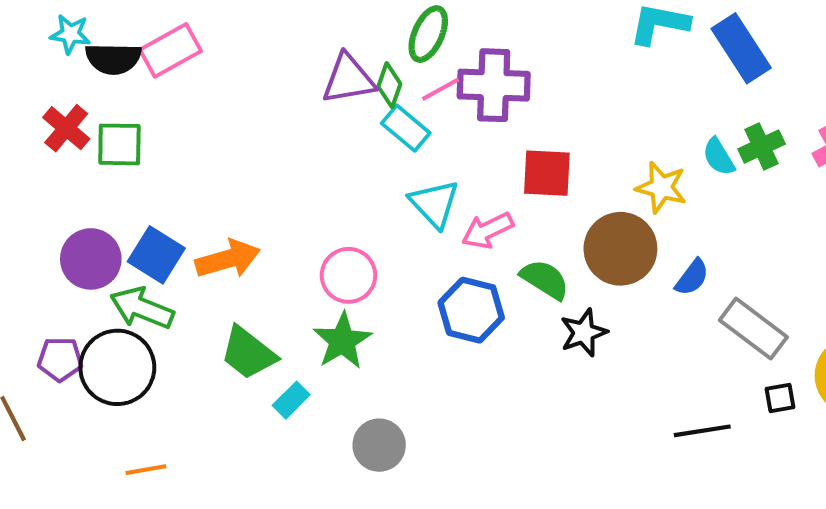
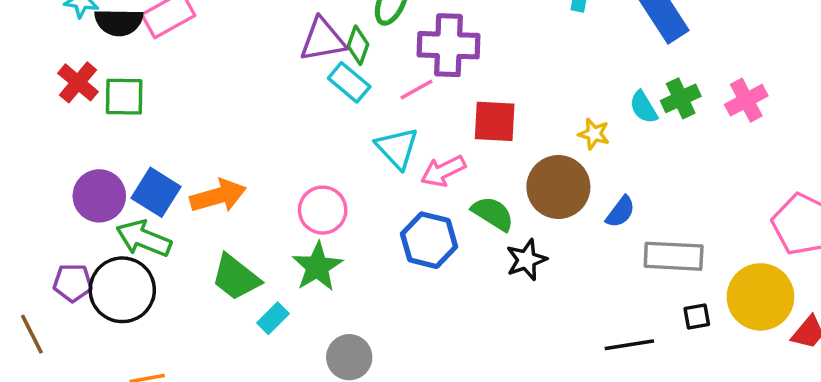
pink line: (440, 89) -> (417, 90), moved
cyan rectangle: (406, 128) -> (349, 82), moved
yellow star: (661, 187) -> (594, 134), size x0.7
gray rectangle: (753, 329) -> (674, 256), turned -34

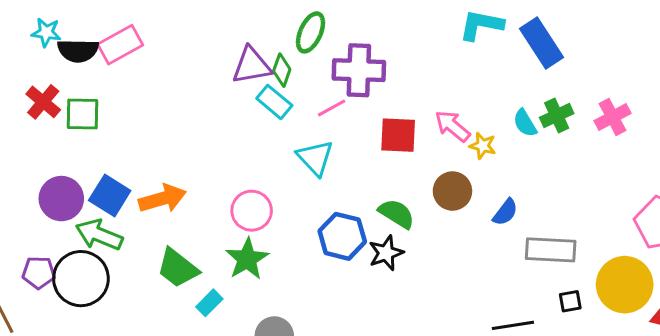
pink arrow: (443, 171) -> (452, 126), moved, turned 66
brown circle: (558, 187) -> (452, 191), size x0.7
black star: (526, 260) -> (386, 253), moved

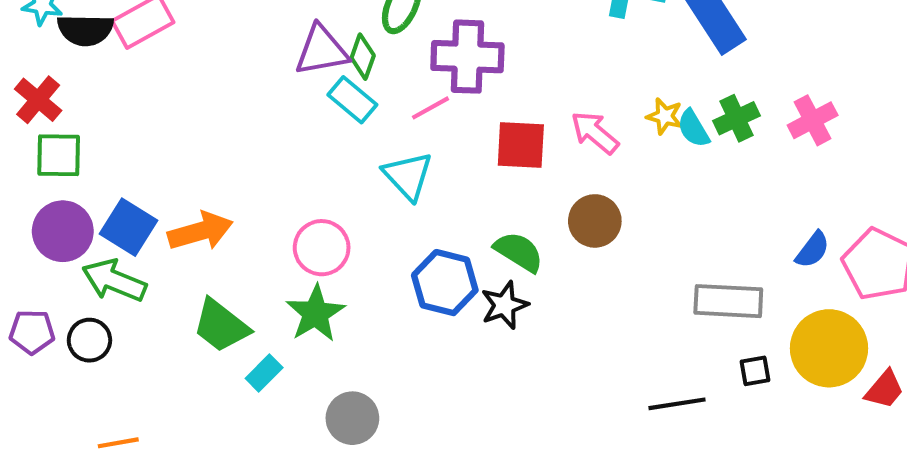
green square: (82, 114) -> (59, 155), moved
yellow star: (483, 146) -> (665, 116), moved
blue semicircle: (505, 212) -> (813, 250), moved
black circle: (81, 279) -> (89, 340), size x0.6

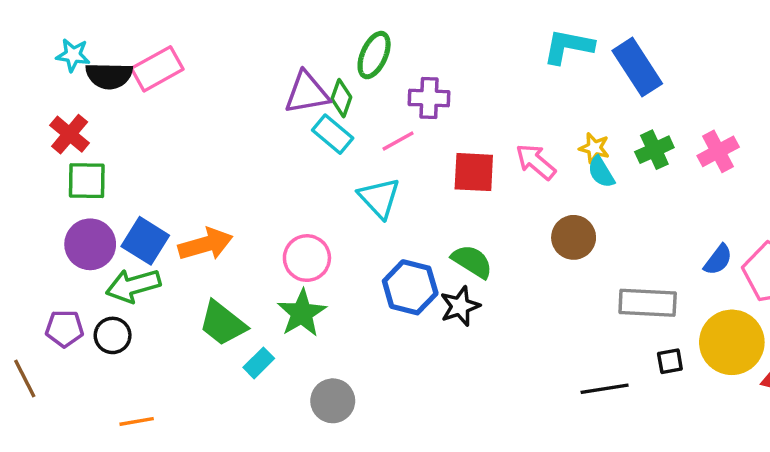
purple cross: (467, 57) -> (429, 98), size x0.7
cyan semicircle: (693, 129) -> (601, 172), moved
brown circle: (595, 221) -> (574, 237), moved
green arrow: (114, 281) -> (133, 286), turned -38

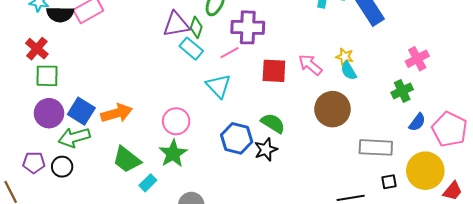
purple cross: (429, 98) -> (248, 27), size x1.4
green cross: (654, 150) -> (402, 91), moved
brown circle: (574, 237) -> (332, 109), size x1.4

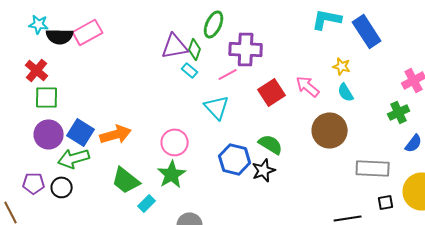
cyan rectangle: (191, 49) -> (190, 70), size x0.7
yellow star: (345, 57) -> (342, 66), moved
red square: (274, 71) -> (272, 92), turned -36

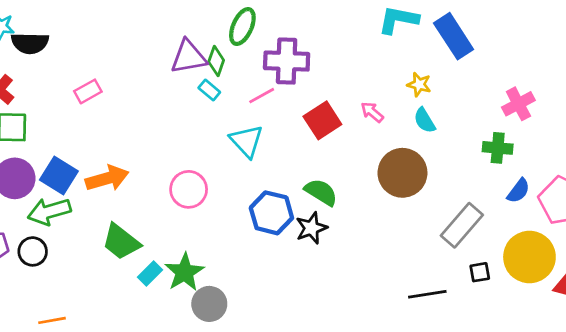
pink rectangle: (88, 32) -> (88, 91), moved, size x0.7
pink arrow: (308, 86) -> (372, 112), size x0.7
green cross: (399, 112) -> (498, 148), turned 30
gray rectangle: (373, 168) -> (462, 225), turned -52
green star: (172, 174) -> (184, 272), moved

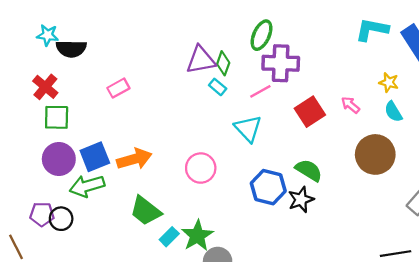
green ellipse: (242, 27) -> (262, 35), moved
blue square: (59, 176) -> (95, 157), turned 36
black circle: (33, 251) -> (61, 219), moved

